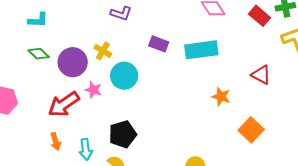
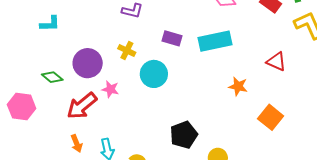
yellow cross: (103, 51) -> (127, 51), moved
green diamond: (39, 54) -> (52, 77), moved
cyan circle: (124, 76) -> (154, 74), moved
black pentagon: (123, 134) -> (184, 135), moved

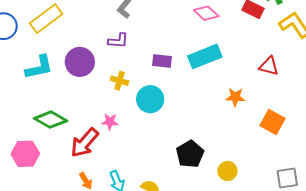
cyan L-shape: (50, 24) -> (39, 67), size x1.4
purple circle: (88, 63) -> (80, 62), moved
green diamond: (52, 77) -> (51, 120), size x1.5

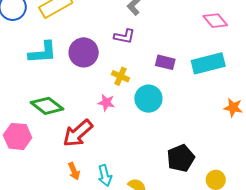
pink star: (110, 122) -> (106, 103), moved

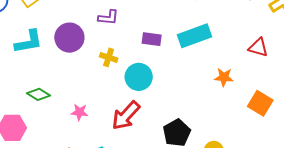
pink star: (106, 103) -> (79, 112), moved
green diamond: (47, 106) -> (38, 94), size x0.7
red arrow: (78, 133) -> (126, 116), moved

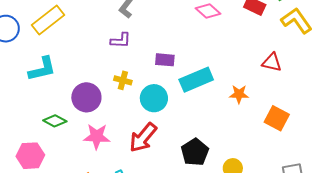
cyan rectangle: (195, 36) -> (196, 80), moved
purple circle: (69, 38) -> (86, 97), moved
pink star: (79, 112) -> (97, 136), size x1.5

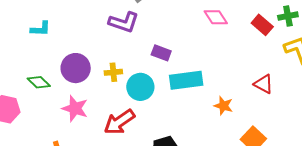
purple L-shape: (121, 40) -> (124, 22), size x1.4
cyan L-shape: (42, 69) -> (41, 29), size x0.7
yellow cross: (123, 80) -> (113, 72), moved, turned -36

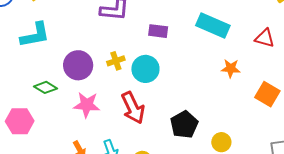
cyan L-shape: (41, 29) -> (35, 35), size x1.5
cyan rectangle: (186, 80) -> (213, 25), moved, turned 44
red arrow: (119, 122) -> (133, 108), turned -68

